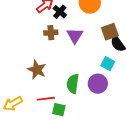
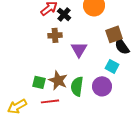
purple triangle: (75, 36) -> (79, 49), moved
brown star: (37, 70) -> (58, 80), moved
green square: (59, 110) -> (39, 82), moved

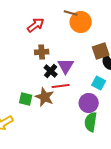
black cross: (64, 14) -> (51, 71), moved
green semicircle: (77, 86) -> (91, 122), moved
red line: (50, 101) -> (61, 86), moved

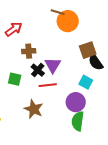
red arrow: (36, 25) -> (14, 29), moved
brown star: (45, 97) -> (34, 109), moved
green square: (26, 99) -> (15, 79), moved

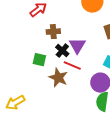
red line: (48, 85) -> (72, 66), turned 30
brown star: (34, 109) -> (58, 78), moved

